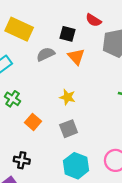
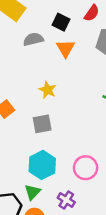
red semicircle: (93, 20) -> (92, 13), turned -98

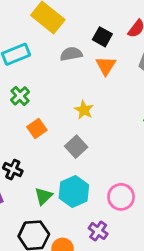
gray square: (42, 124) -> (76, 147), turned -36
green triangle: (32, 192) -> (43, 196), moved

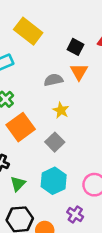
gray semicircle: (71, 54) -> (53, 80), moved
orange square: (37, 129) -> (21, 127), size x1.6
green triangle: (43, 196) -> (18, 184), moved

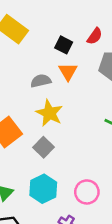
yellow star: (61, 110) -> (49, 113), size x1.5

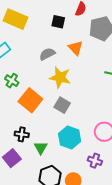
orange triangle: (68, 71) -> (76, 48), moved

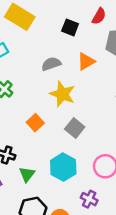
orange triangle: (76, 48) -> (86, 62), turned 35
orange square: (30, 100) -> (35, 123), moved, size x0.6
gray square: (62, 105) -> (75, 128), moved

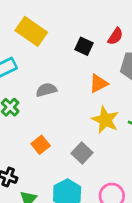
gray semicircle: (51, 64) -> (46, 90), moved
yellow star: (62, 94) -> (105, 120), moved

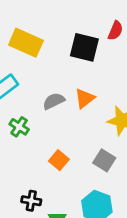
black square: (84, 46) -> (84, 47), size x1.5
orange triangle: (99, 83) -> (85, 98), moved

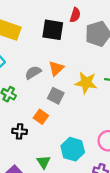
gray square: (104, 160) -> (56, 96), moved
black cross: (31, 201) -> (20, 131), moved

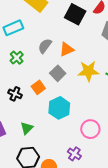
gray semicircle: (33, 72) -> (45, 46), turned -42
yellow star: (86, 83) -> (88, 71), turned -30
cyan hexagon: (73, 149) -> (59, 108), moved

